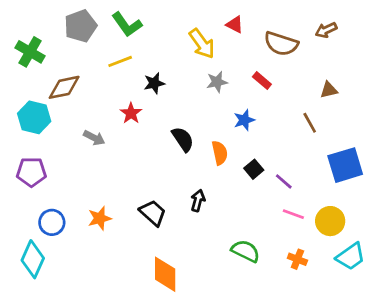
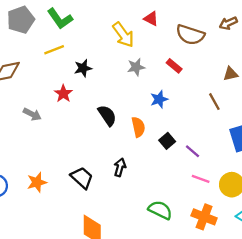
orange cross: (297, 259) -> (204, 217), size x1.5

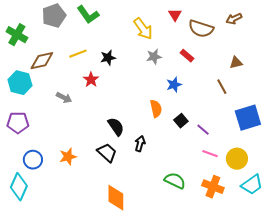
red triangle: (151, 19) -> (175, 15), moved, turned 32
yellow line: (54, 50) -> (78, 54), moved
black semicircle: (107, 115) -> (116, 127), moved

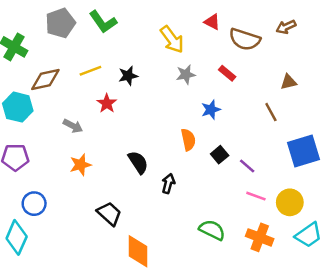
red triangle: (175, 15) -> (212, 22), turned -32
black trapezoid: (107, 153) -> (109, 214), moved
orange star: (68, 157) -> (80, 165), moved

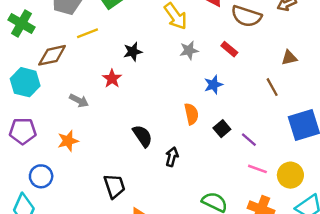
yellow line: (90, 71) -> (87, 33), moved
orange star: (80, 165) -> (68, 141), moved
black trapezoid: (109, 214) -> (114, 186), turned 30

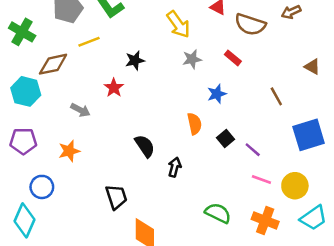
brown triangle: (289, 58) -> (312, 67), moved, turned 42

